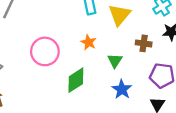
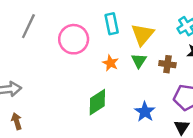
pink circle: (45, 51) -> (74, 39), moved
green triangle: (115, 61) -> (139, 61), moved

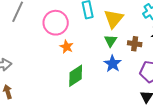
orange star: (110, 63) -> (67, 47), moved
blue star: (145, 112) -> (113, 64), moved

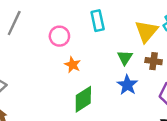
yellow triangle: (114, 19) -> (146, 31), moved
pink circle: (56, 23) -> (59, 36), size x0.7

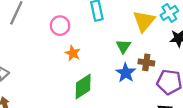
brown cross: (154, 61) -> (146, 62), moved

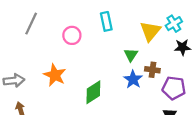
orange star: (73, 53) -> (55, 75), moved, size x1.5

